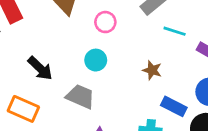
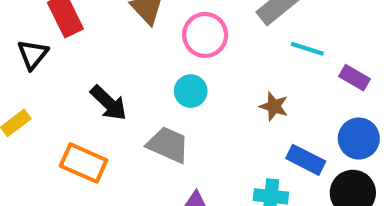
pink circle: (105, 22) -> (205, 35), size x1.4

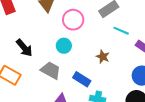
blue rectangle: (306, 160) -> (82, 79), moved

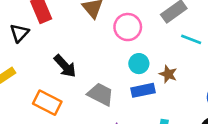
cyan circle: (64, 46) -> (139, 64), moved
blue rectangle: (82, 79) -> (143, 90), moved, turned -42

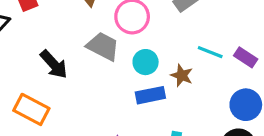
cyan line: (191, 39) -> (210, 52), moved
gray trapezoid: (101, 94) -> (103, 46), moved

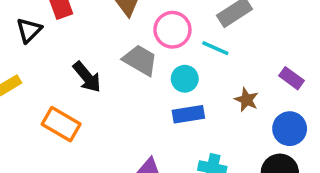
cyan line: (210, 52) -> (215, 48), moved
brown star: (182, 75) -> (246, 100), moved

